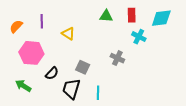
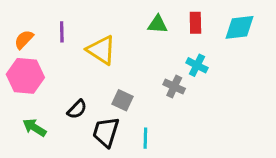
yellow triangle: (68, 34) -> (101, 50), size x1.5
cyan cross: (139, 37) -> (197, 65), moved
pink hexagon: (31, 53) -> (25, 76), moved

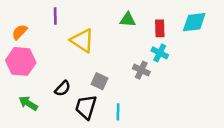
red rectangle: (195, 23) -> (160, 28), moved
purple line: (62, 32) -> (55, 16), moved

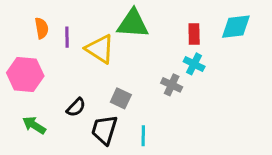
purple line: (55, 16) -> (67, 37), moved
green triangle: (128, 20) -> (133, 24), moved, size x1.6
orange semicircle: (20, 32) -> (42, 28), moved, turned 126

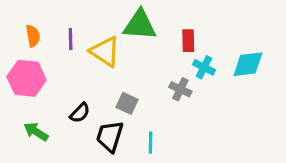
cyan diamond: (236, 27) -> (248, 64), moved
orange semicircle: (42, 28) -> (33, 36), moved
red rectangle: (194, 34) -> (188, 41), moved

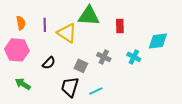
cyan cross: (204, 67) -> (134, 57), moved
gray cross: (180, 89) -> (104, 57), moved
black semicircle: (80, 113) -> (49, 63), moved
cyan line: (151, 143) -> (96, 91), turned 64

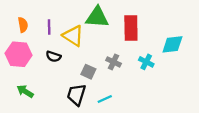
red rectangle: (120, 26) -> (131, 28), size x1.6
black semicircle: (49, 63) -> (53, 56), moved, turned 64

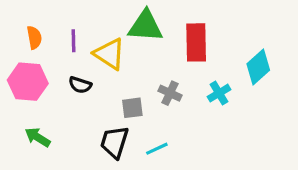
cyan diamond: (172, 44) -> (258, 67), turned -35
cyan cross: (146, 62) -> (219, 93), turned 32
gray square: (88, 72) -> (132, 108), turned -32

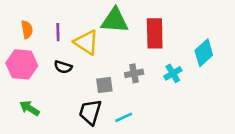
gray cross: (170, 93) -> (134, 73), turned -36

